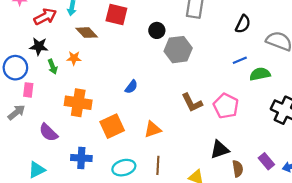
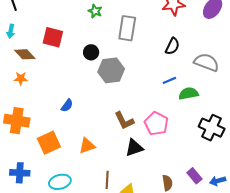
orange star: (74, 58) -> (21, 78), moved
black triangle: (220, 150) -> (134, 148), moved
brown line: (158, 165) -> (107, 180), moved

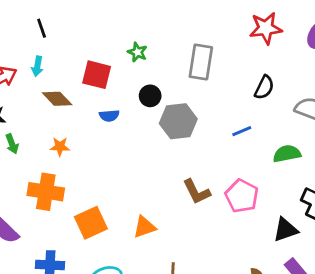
green star: (95, 11) -> (137, 52), moved
orange star: (21, 78) -> (60, 147), moved
blue line: (169, 80) -> (242, 131), moved
blue semicircle: (67, 106) -> (109, 116), moved, turned 48
black triangle: (134, 148) -> (285, 230), moved

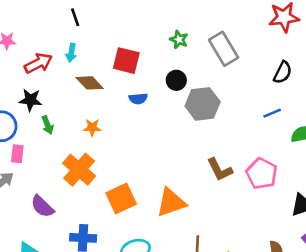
green star: (137, 52) -> (179, 40), moved
gray rectangle: (201, 62) -> (224, 49), turned -40
blue line: (242, 131) -> (272, 113), moved
orange cross: (46, 192) -> (79, 170), turned 32
orange triangle: (144, 227) -> (171, 202), size x1.4

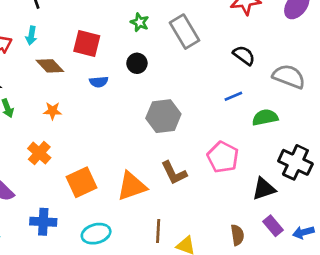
black semicircle: (283, 72) -> (244, 55), turned -80
gray hexagon: (203, 104) -> (163, 116), moved
orange cross: (79, 170) -> (39, 153), size x0.7
brown L-shape: (220, 170) -> (174, 173), moved

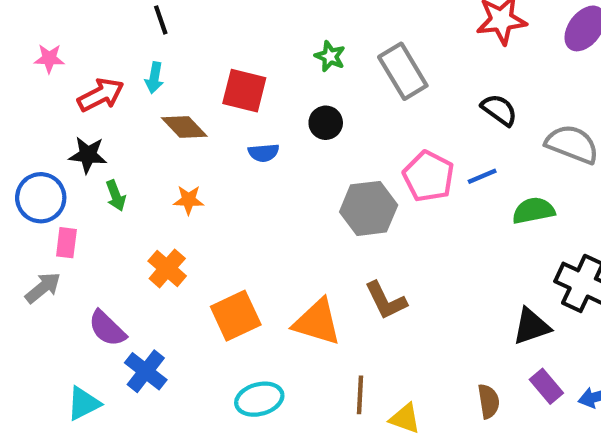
pink pentagon: (223, 157) -> (429, 176), moved
orange triangle: (132, 186) -> (317, 322), turned 36
blue cross: (43, 222) -> (146, 371), moved, turned 35

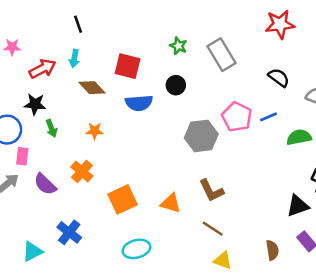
blue semicircle: (264, 153) -> (139, 103), size x1.5
orange triangle: (317, 322) -> (171, 203), size x0.7
purple semicircle: (107, 328) -> (45, 184), moved
brown line: (360, 395) -> (213, 229), moved, turned -60

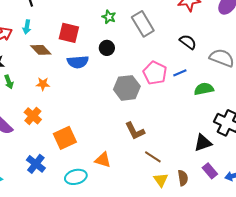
orange triangle: (171, 203) -> (103, 160), moved
brown line: (213, 229) -> (153, 157), moved
blue cross: (69, 232) -> (36, 164), moved
yellow triangle: (223, 260) -> (161, 180), moved, turned 35

